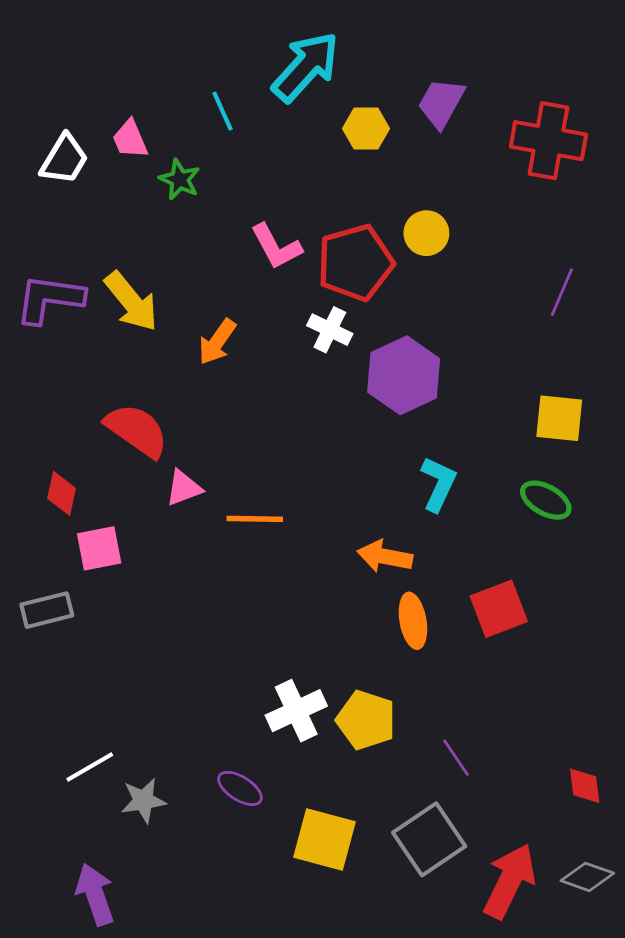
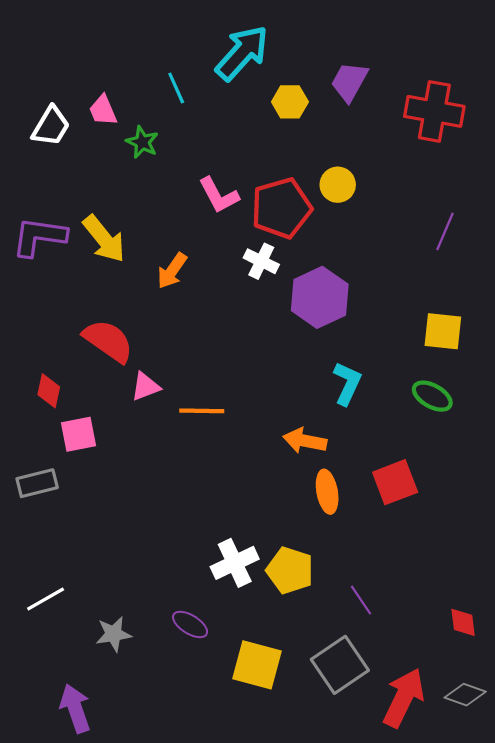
white line: (90, 767) -> (46, 599), moved

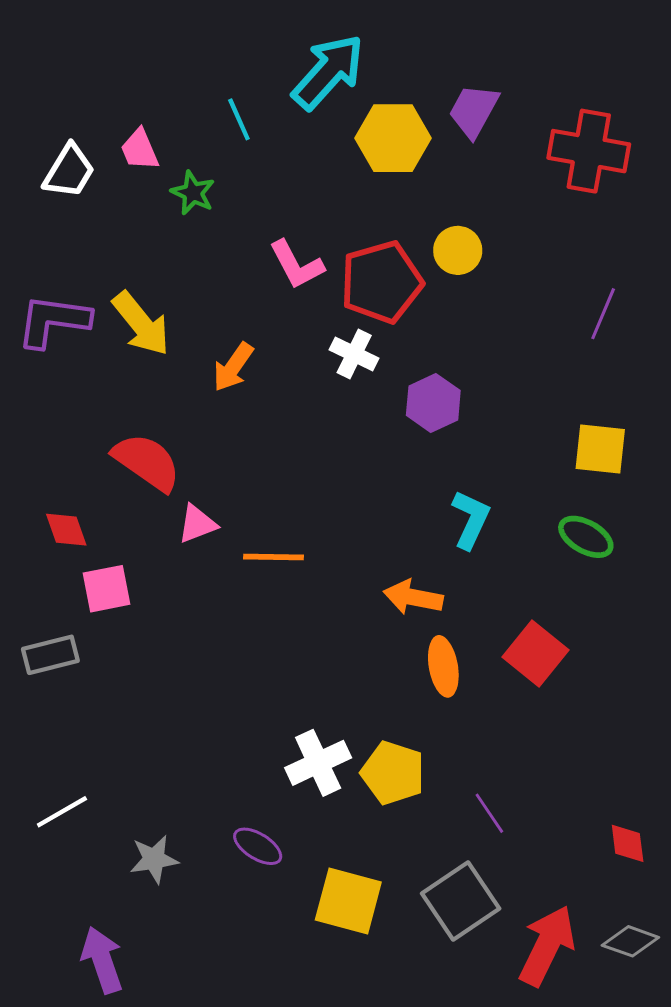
yellow hexagon: (290, 102) -> (393, 138), size x1.5
purple hexagon: (320, 297) -> (433, 403), size x0.7
red diamond: (49, 391) -> (66, 530), turned -32
red square: (395, 482) -> (535, 653), turned -30

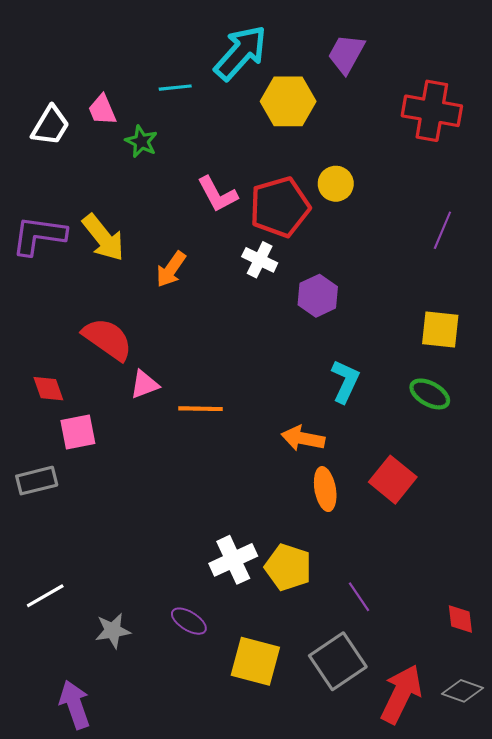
purple trapezoid: (474, 111) -> (346, 54), moved
cyan line: (239, 119) -> (175, 88), turned -72

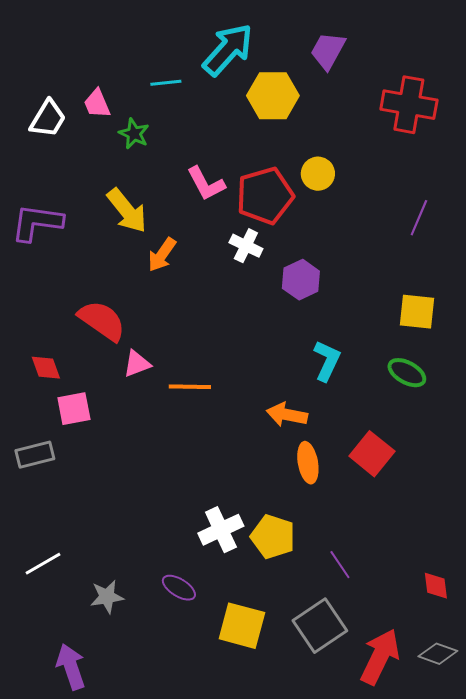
yellow arrow: (103, 238) -> (127, 211), moved

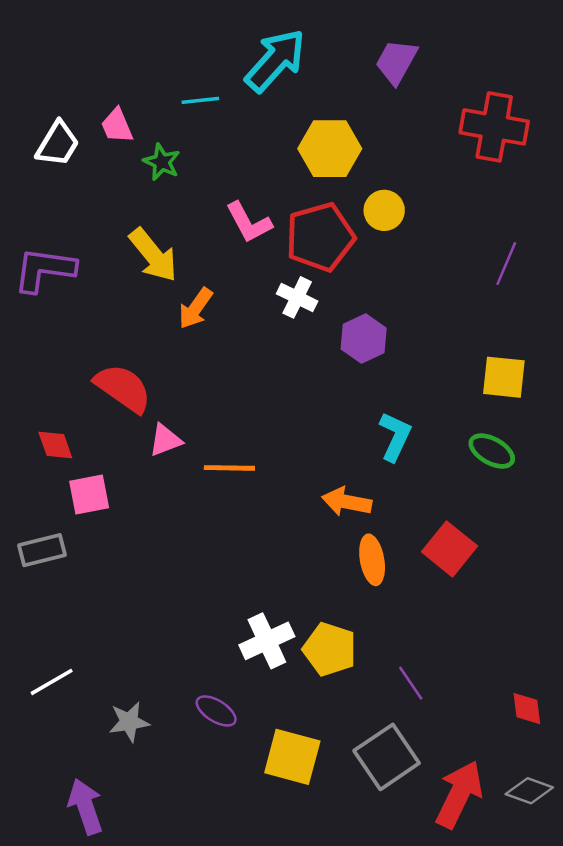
yellow hexagon: (273, 96) -> (330, 149), moved

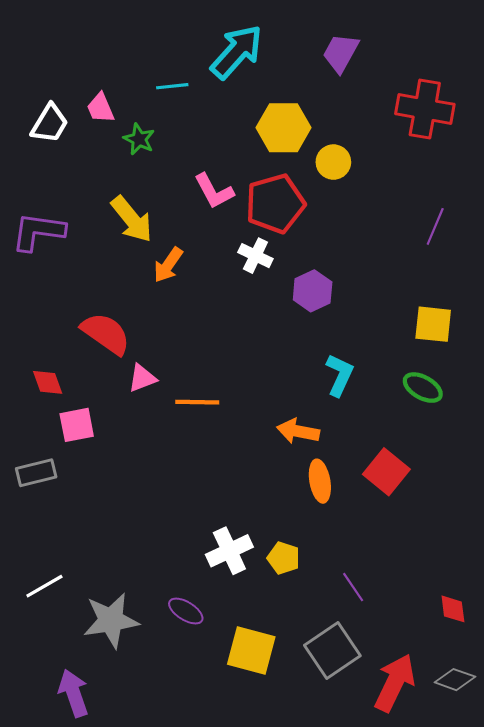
yellow circle: (384, 210) -> (333, 162), moved
yellow pentagon: (330, 649) -> (283, 558), size x0.7
gray star: (129, 722) -> (111, 620), size x1.6

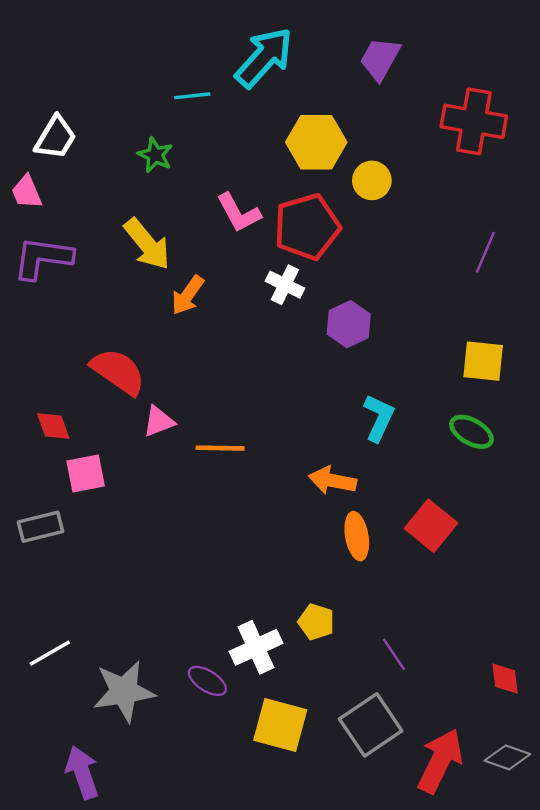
pink trapezoid: (101, 108) -> (27, 192), moved
white cross: (229, 551) -> (256, 647), moved

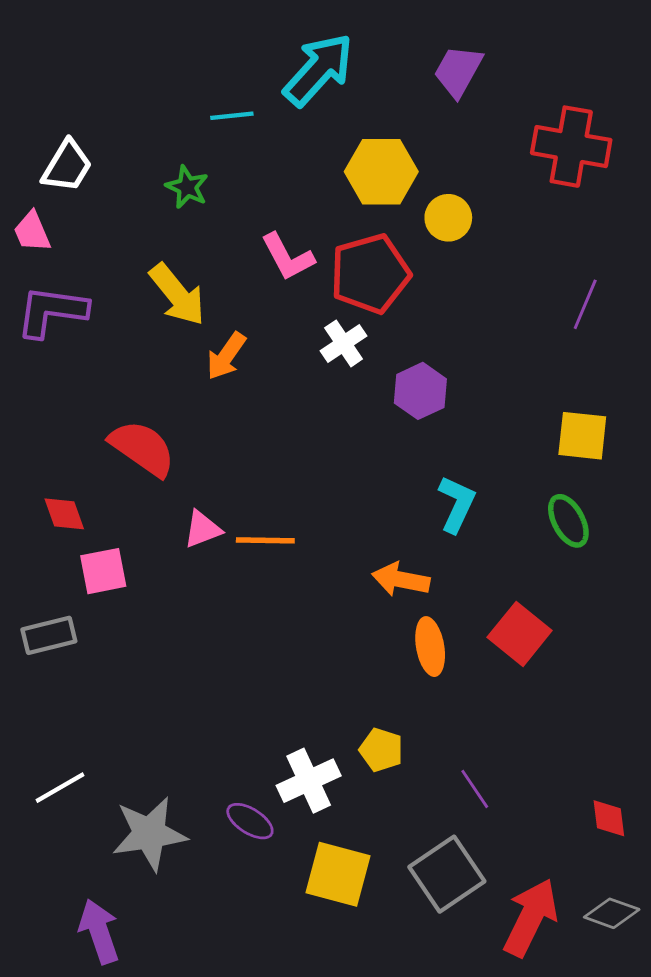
white cross: (285, 285) -> (344, 343), turned 30
pink triangle: (159, 421) -> (202, 529), moved
green ellipse: (471, 432) -> (568, 521), turned 33

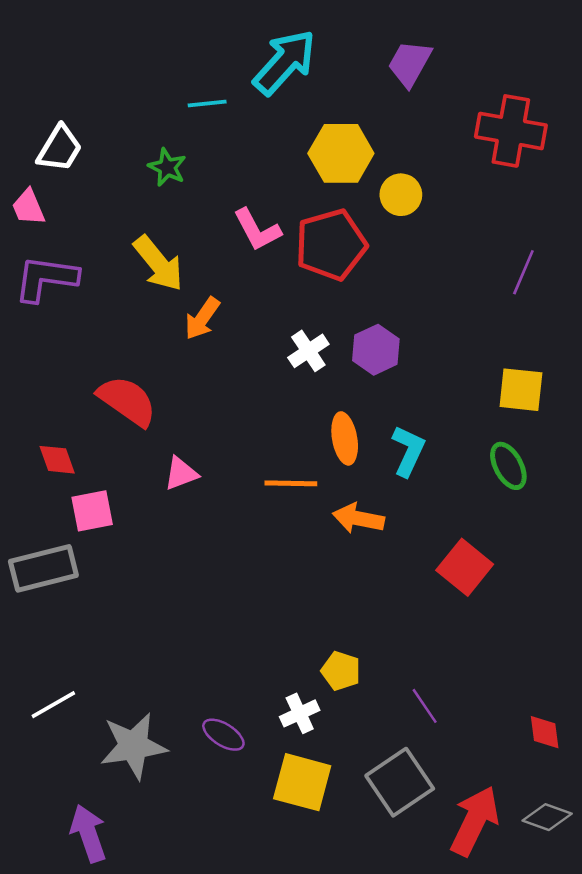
white cross: (344, 343) -> (308, 351), moved
orange line: (265, 540) -> (291, 483), moved
gray rectangle: (49, 635) -> (43, 568), size x1.4
orange ellipse: (430, 647) -> (345, 438), moved
white cross: (309, 781) -> (300, 713), moved, size x0.7

